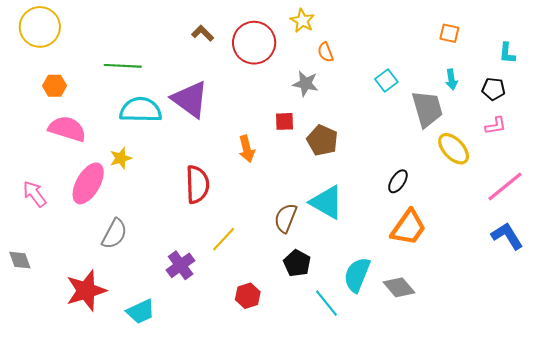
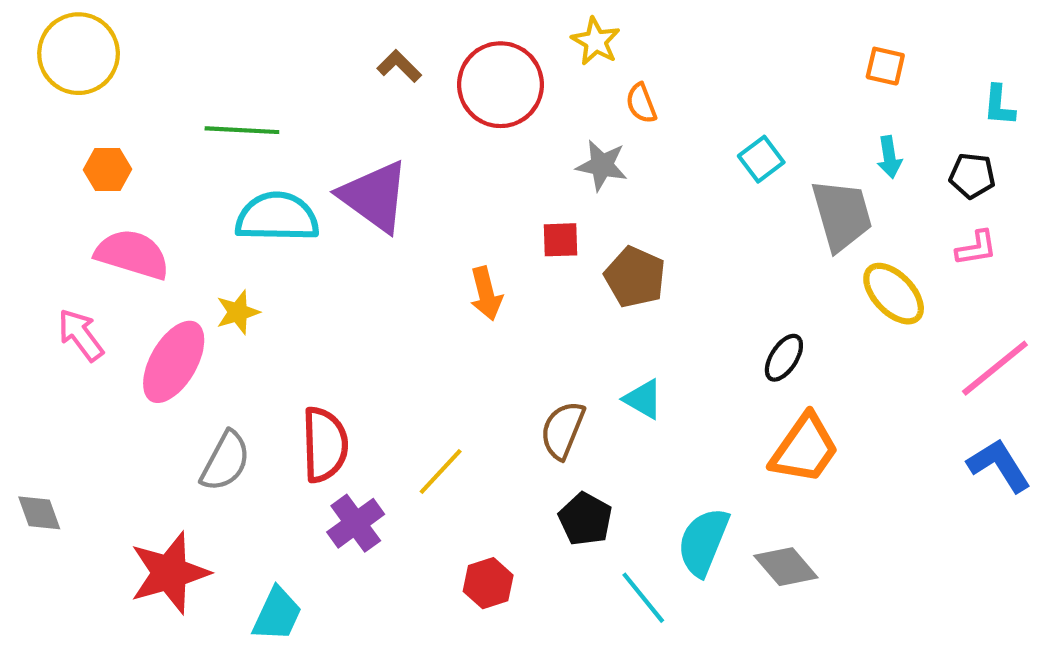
red semicircle: (197, 184) -> (325, 445), moved
pink arrow: (35, 194) -> (81, 335), moved
cyan triangle: (327, 202) -> (643, 399), size x0.6
cyan trapezoid: (141, 312) -> (277, 614), turned -40

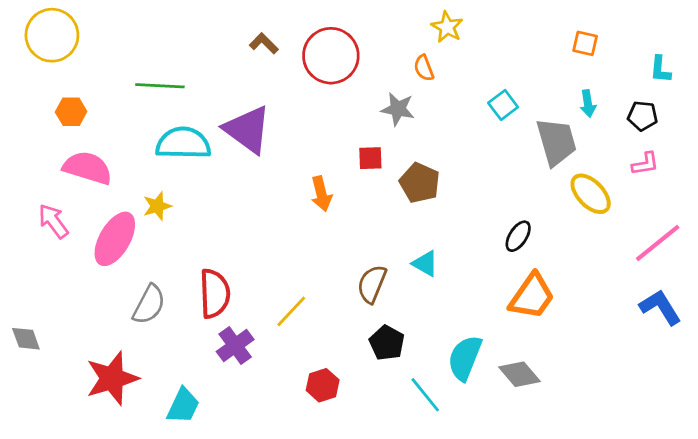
yellow star: (596, 41) -> (447, 27), moved

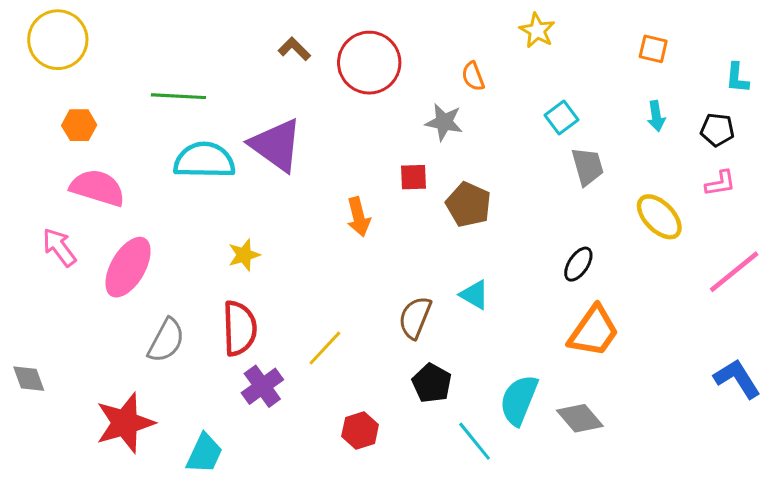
yellow star: (447, 27) -> (537, 31), moved
gray trapezoid: (556, 142) -> (588, 166), moved, size x0.7
yellow star: (157, 206) -> (244, 255), moved
blue L-shape: (660, 307) -> (737, 379), moved

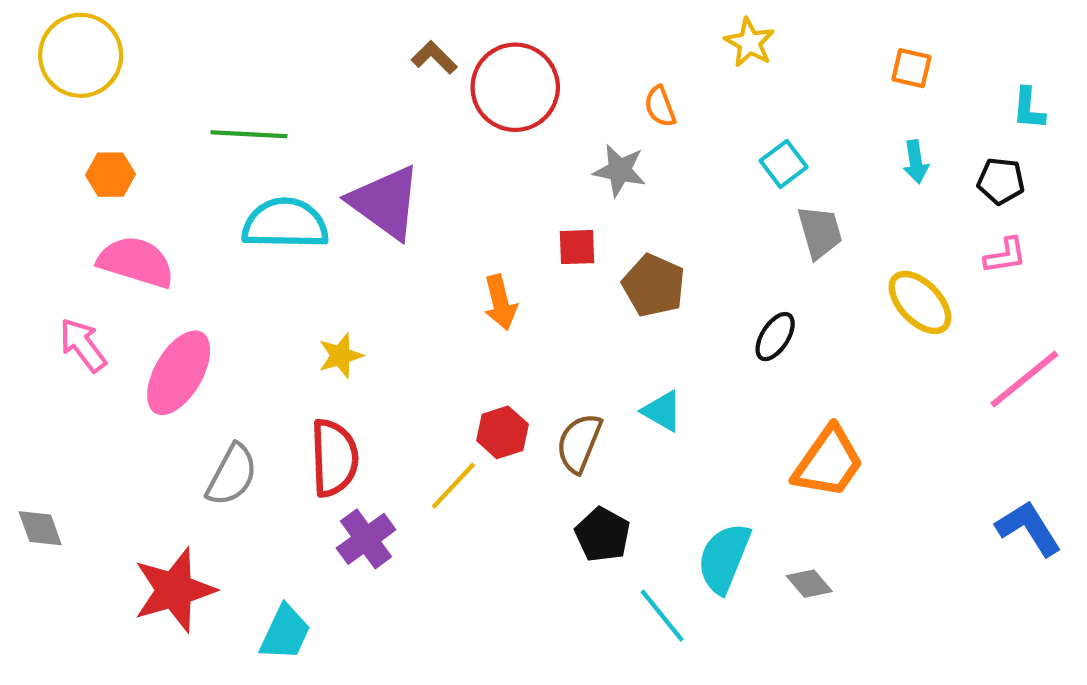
brown L-shape: (294, 49) -> (434, 57), moved
black ellipse: (578, 264) -> (775, 337), moved
gray diamond: (580, 418) -> (809, 584), size x0.7
red hexagon: (360, 431) -> (502, 432), moved

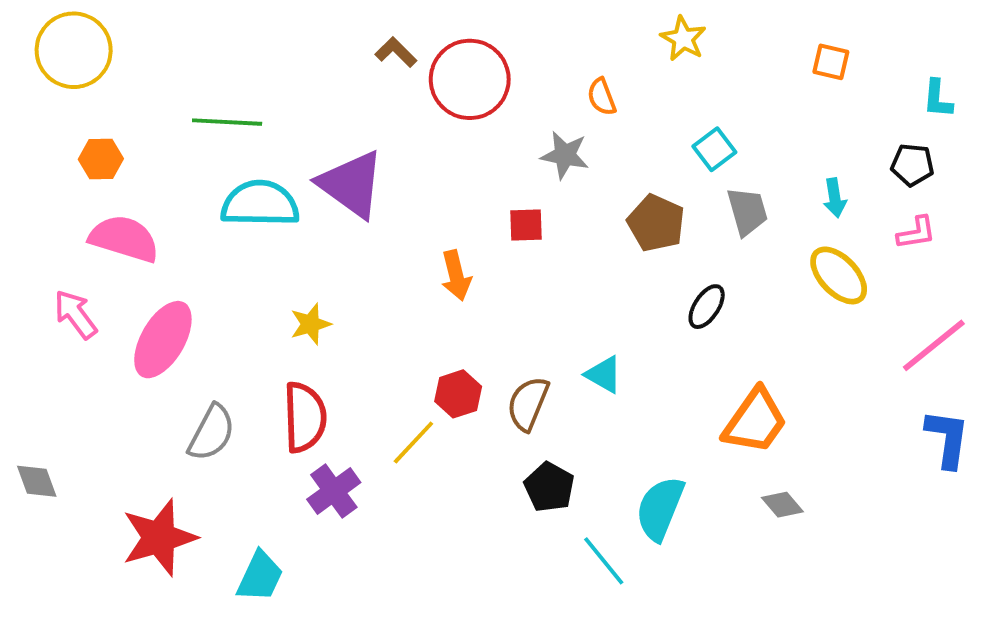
cyan arrow: (916, 162) -> (835, 198), moved
brown pentagon: (654, 285) -> (656, 223), moved
blue L-shape: (1029, 528) -> (947, 439), moved, turned 40
gray diamond: (809, 584) -> (782, 505), moved

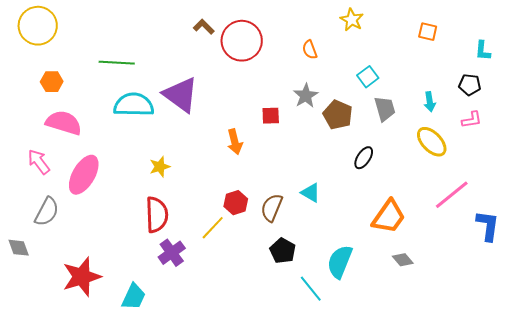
gray star: (565, 155) -> (306, 96), moved, turned 30
pink line: (934, 345) -> (452, 195), moved
gray semicircle: (211, 433) -> (47, 212), moved

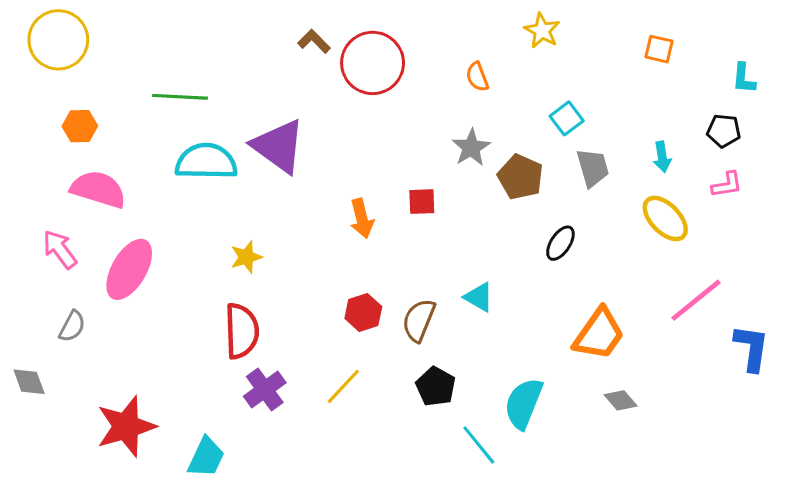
red square: (271, 116) -> (422, 202), moved
gray semicircle: (47, 212) -> (72, 326), size x0.7
yellow line: (213, 228) -> (343, 386), moved

